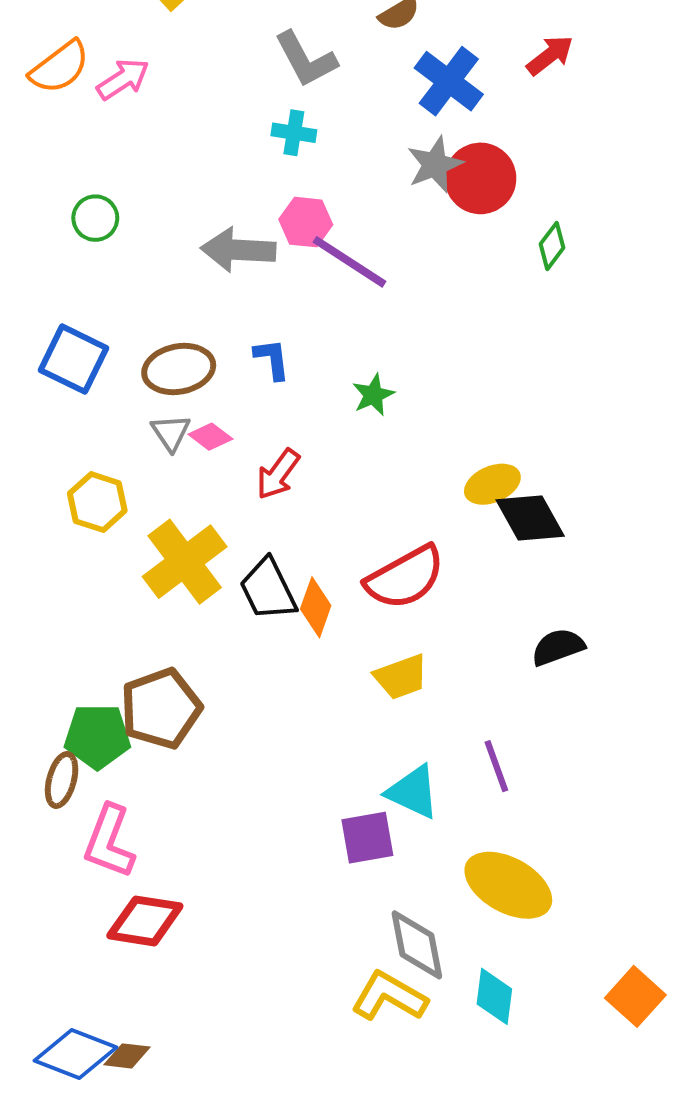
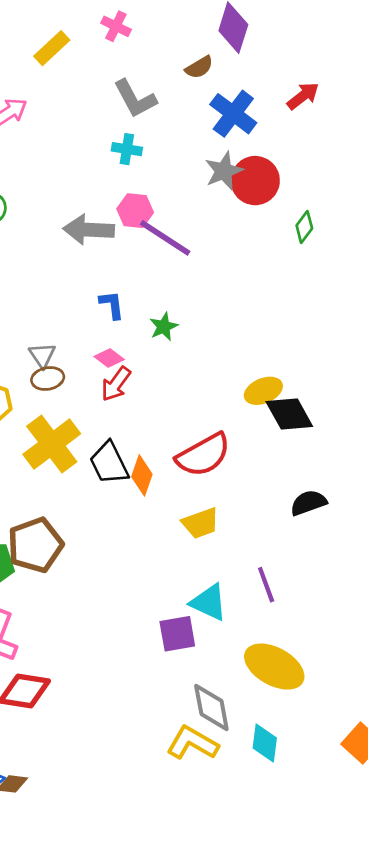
brown ellipse: (179, 369) -> (48, 378), moved, size x0.7
green star: (373, 395) -> (164, 327), moved
pink diamond: (210, 437) -> (109, 358), moved

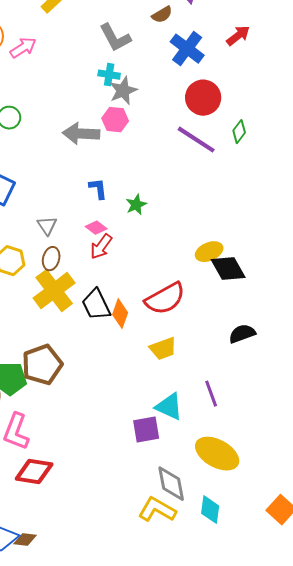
gray star: (224, 171) -> (123, 91), moved
purple line: (165, 238) -> (196, 140), moved
brown ellipse: (48, 378) -> (51, 259), moved, turned -65

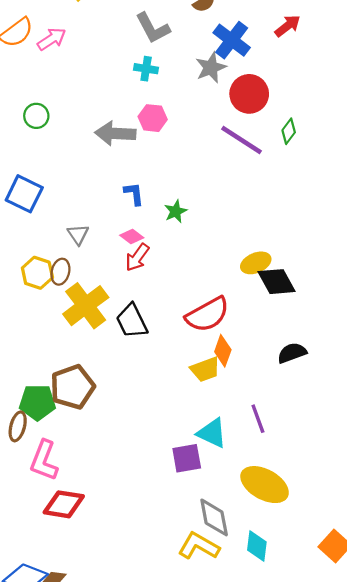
gray star: (123, 91) -> (211, 68), moved
brown ellipse: (51, 259) -> (60, 272), moved
orange diamond: (120, 314) -> (223, 351), moved

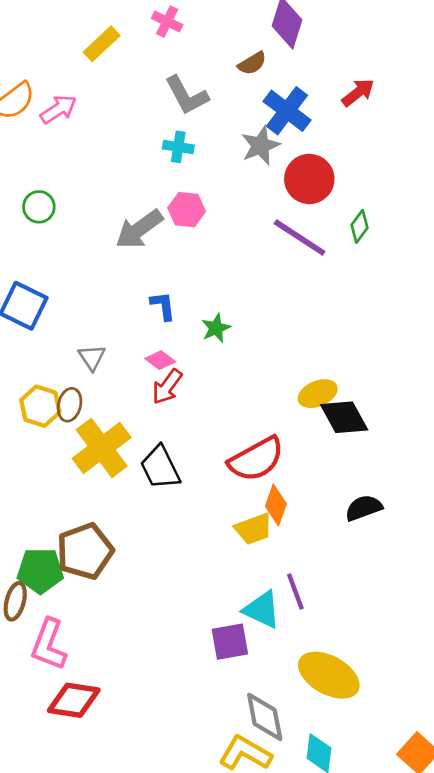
gray arrow: (115, 133) -> (139, 229), turned -39
purple line: (258, 419) -> (295, 592), moved

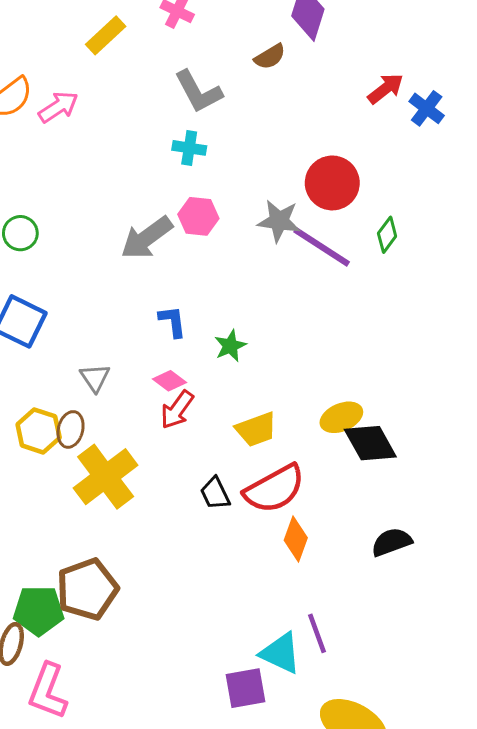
blue cross: (287, 111) -> (427, 108), moved, size x0.7
gray star: (261, 146) -> (279, 221), moved, turned 30
green circle: (39, 207) -> (20, 233), moved
black trapezoid: (160, 467) -> (215, 493), moved, size x0.7
yellow trapezoid: (254, 529) -> (256, 429), moved

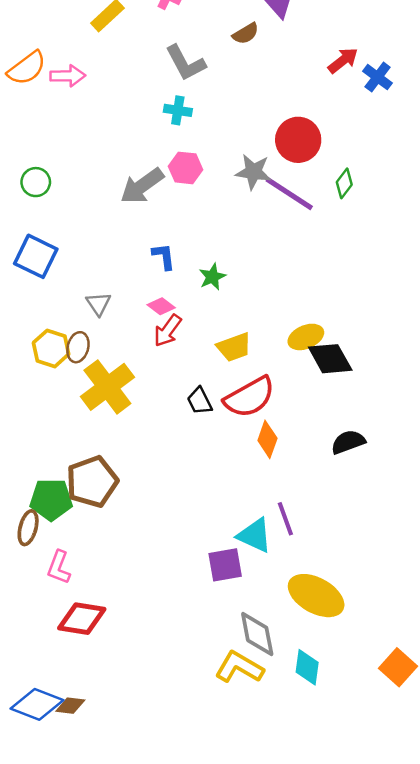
pink arrow: (58, 107) -> (68, 76), turned 32
pink L-shape: (48, 691) -> (59, 567), size x0.7

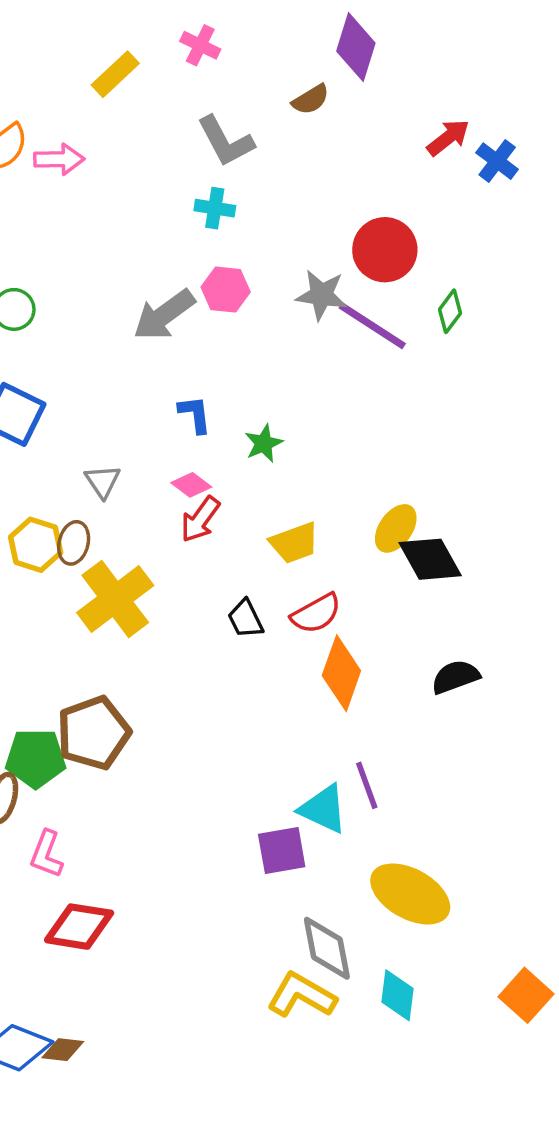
yellow ellipse: (306, 337) -> (396, 528), turned -32
red semicircle: (250, 397) -> (316, 613), size x0.7
orange diamond: (267, 439) -> (341, 673), size x1.4

